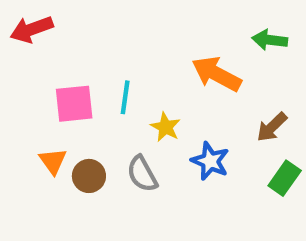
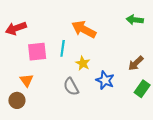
red arrow: (32, 29) -> (16, 28), moved
orange arrow: (217, 74) -> (84, 29), moved
brown circle: (89, 176) -> (17, 100), moved

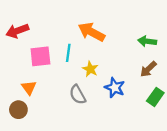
green arrow: (135, 20) -> (147, 41), moved

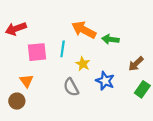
green arrow: (147, 41) -> (110, 39), moved

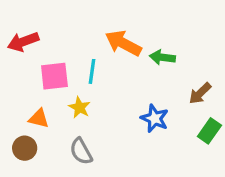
yellow star: (83, 64) -> (79, 107), moved
orange triangle: (26, 81) -> (39, 118), turned -40
gray semicircle: (71, 87) -> (81, 151), moved

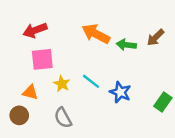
red arrow: (23, 42) -> (35, 30), moved
cyan line: (92, 71) -> (91, 81), moved, turned -60
brown arrow: (200, 93) -> (156, 37), moved

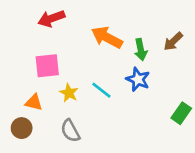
red arrow: (35, 30) -> (51, 18), moved
green arrow: (126, 45) -> (141, 50), turned -108
blue star: (120, 92) -> (138, 79), moved

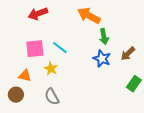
orange arrow: (107, 37) -> (89, 16), moved
brown arrow: (173, 41) -> (128, 54), moved
cyan line: (101, 90) -> (60, 48), moved

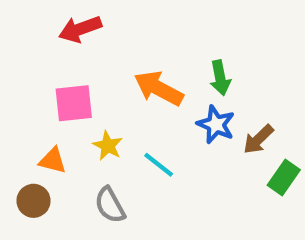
orange arrow: (89, 16) -> (159, 88), moved
cyan line: (60, 48) -> (159, 165), moved
brown arrow: (128, 54) -> (258, 139), moved

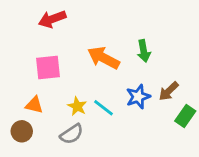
blue star: (216, 124) -> (138, 97), moved, turned 30
yellow star: (108, 146) -> (77, 106), moved
gray semicircle: (110, 205) -> (72, 134), turned -95

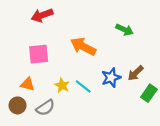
green arrow: (144, 51) -> (124, 30), moved, turned -54
gray semicircle: (72, 134) -> (45, 108), moved

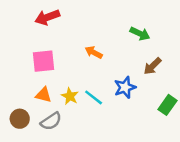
orange arrow: (83, 46) -> (94, 52), size x0.6
brown arrow: (136, 73) -> (152, 66), moved
orange triangle: (28, 84) -> (44, 95), moved

